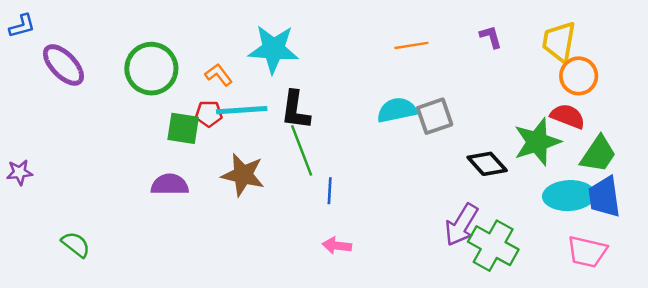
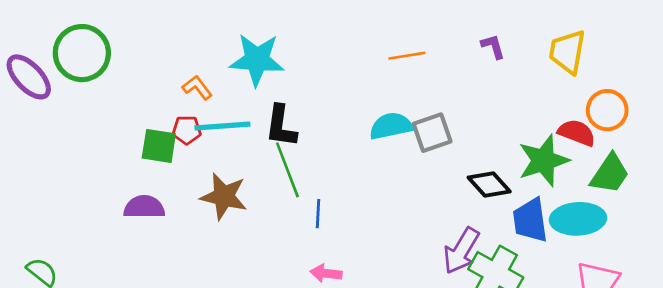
green circle: (151, 69) -> (82, 53), moved
orange circle: (579, 76) -> (607, 110), moved
blue trapezoid: (604, 197) -> (530, 220), moved

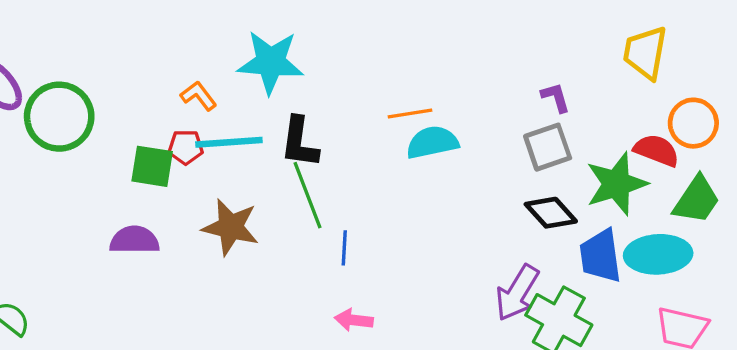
purple L-shape: (493, 46) -> (556, 97), moved
green circle: (82, 53) -> (59, 117), moved
orange line: (407, 56) -> (410, 113), moved
gray square: (432, 133) -> (548, 147), moved

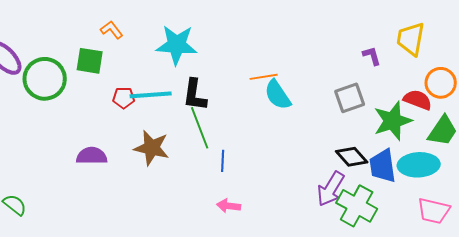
orange L-shape: (199, 96) -> (112, 30), moved
purple L-shape: (556, 97) -> (372, 56), moved
cyan semicircle: (432, 142) -> (278, 95), turned -112
green square: (152, 166) -> (90, 61), moved
black diamond: (551, 213) -> (352, 157), moved

